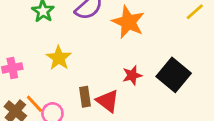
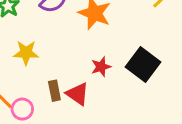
yellow star: (59, 58) -> (26, 53), turned -30

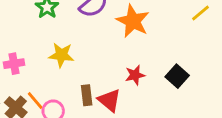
black square: (143, 64) -> (177, 76), size x0.7

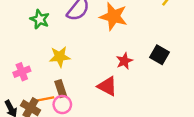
brown rectangle: (87, 95) -> (61, 89), moved
orange line: (35, 101) -> (46, 99), turned -49

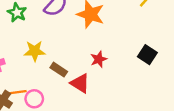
black square: (159, 55) -> (147, 55), moved
brown rectangle: (61, 89) -> (59, 70), moved, turned -42

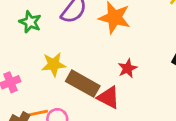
brown rectangle: (59, 70) -> (83, 84), size x1.6

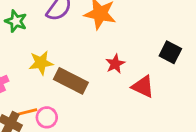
red triangle: (108, 97) -> (143, 86), moved

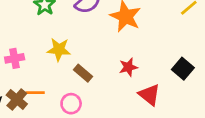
brown rectangle: (71, 81) -> (83, 73), size x0.6
pink circle: (47, 117) -> (71, 104), moved

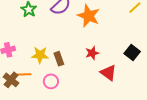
yellow star: (59, 50) -> (40, 55), moved
brown rectangle: (83, 73) -> (59, 59), turned 32

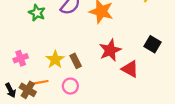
red star: (92, 53) -> (110, 50), size x1.5
yellow star: (40, 55) -> (55, 59), turned -30

